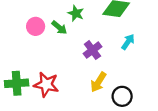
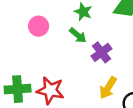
green arrow: (59, 28) -> (78, 35), moved

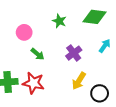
green arrow: (78, 35) -> (38, 54), moved

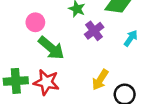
purple cross: (74, 53) -> (94, 31), moved
green arrow: (38, 54) -> (51, 48), size x1.6

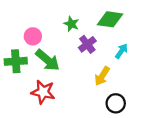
yellow arrow: (100, 80) -> (102, 76), moved
green cross: (16, 81) -> (16, 61), moved

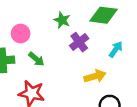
green arrow: (48, 60) -> (36, 59), size x0.6
yellow arrow: (102, 76) -> (95, 76), turned -138

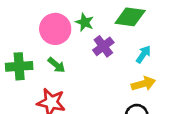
pink circle: (21, 34) -> (55, 29), moved, size x1.5
yellow arrow: (95, 76) -> (143, 84), moved

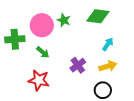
purple cross: (103, 46) -> (78, 65), moved
green cross: (19, 66) -> (15, 39), moved

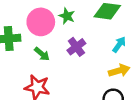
purple cross: (78, 65) -> (76, 47), moved

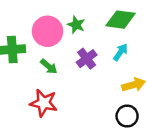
cyan arrow: (119, 44) -> (121, 52), moved

